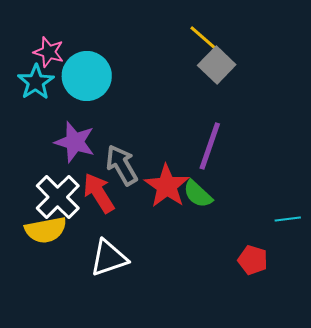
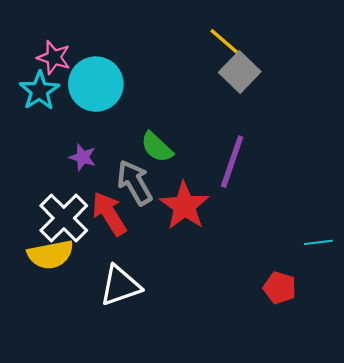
purple star: (75, 142) -> (83, 157), size x0.6
green semicircle: (198, 194) -> (157, 147), moved

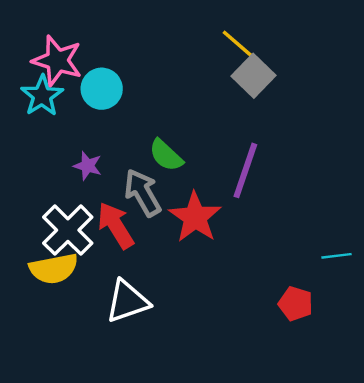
pink star: (54, 58) -> (57, 61), size x1.4
cyan circle: (96, 84) -> (102, 89), size x0.7

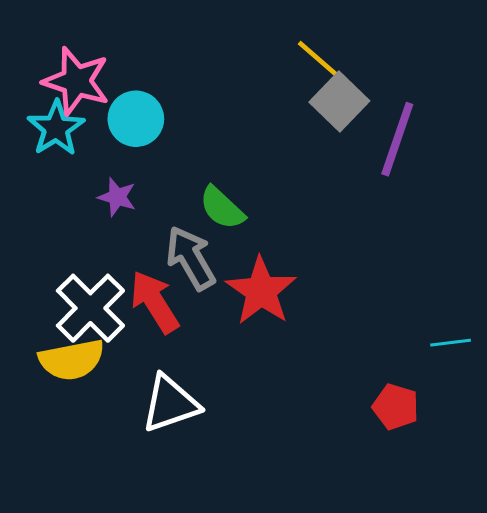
purple star: (88, 166) -> (117, 197), moved
purple line: (245, 170) -> (397, 139), moved

